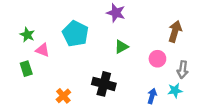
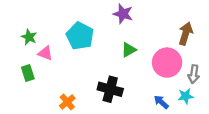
pink circle: (157, 59) -> (167, 63), size x1.6
blue arrow: (152, 96) -> (161, 102), turned -64

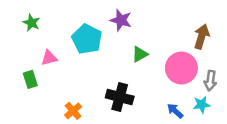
purple star: (123, 14) -> (121, 20), moved
green star: (29, 37) -> (31, 23), moved
pink triangle: (45, 53) -> (49, 58), turned -35

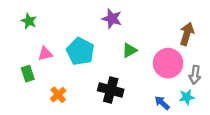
cyan pentagon: (87, 39) -> (80, 51), moved
orange cross: (73, 111) -> (58, 95), moved

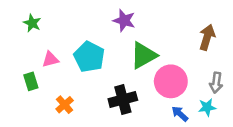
green triangle: (129, 50) -> (144, 55), size x1.6
pink circle: (168, 63) -> (171, 81), moved
black cross: (111, 90) -> (123, 100), turned -30

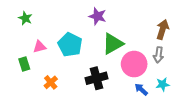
gray arrow: (216, 83) -> (159, 55), moved

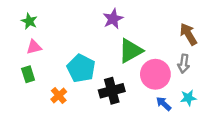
purple star: (97, 16) -> (113, 19), turned 30
brown arrow: (163, 29) -> (188, 34), turned -48
cyan pentagon: (70, 45) -> (81, 68), moved
pink triangle: (40, 47) -> (34, 47), moved

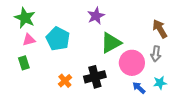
green star: (29, 21) -> (25, 18), size x1.5
cyan pentagon: (81, 68) -> (58, 39), moved
orange cross: (59, 95) -> (65, 81), moved

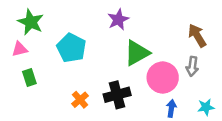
pink triangle: (29, 40) -> (20, 49), moved
cyan star: (160, 83) -> (206, 107), moved
blue arrow: (139, 88) -> (171, 108), turned 56

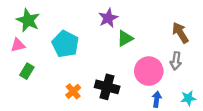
green triangle: (137, 53) -> (125, 38), moved, size x0.7
green rectangle: (29, 78) -> (27, 71), turned 49
black cross: (117, 95) -> (107, 87), turned 30

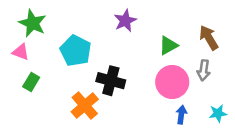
green triangle: (125, 38) -> (168, 45), moved
pink triangle: (18, 45) -> (21, 52), turned 35
black cross: (107, 87) -> (111, 81), moved
orange cross: (73, 91) -> (85, 106), size x1.5

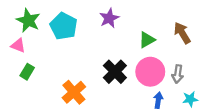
cyan pentagon: (76, 51) -> (64, 26), moved
gray arrow: (204, 70) -> (178, 74), moved
black cross: (111, 81) -> (115, 72), moved, turned 30

